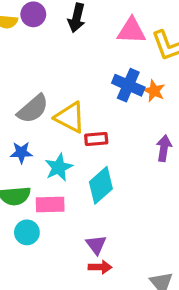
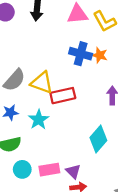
red rectangle: (96, 139) -> (63, 96), size x1.5
cyan diamond: (101, 185) -> (98, 139), moved
pink rectangle: (50, 204) -> (49, 170), moved

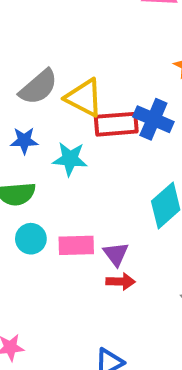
blue cross: (81, 54) -> (153, 119), moved
cyan star: (39, 120) -> (70, 159), turned 30

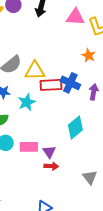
yellow triangle: (84, 98) -> (35, 71), turned -30
cyan star: (70, 159) -> (27, 102), turned -30

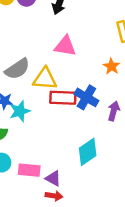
pink triangle: (75, 17) -> (65, 46), moved
cyan star: (27, 102) -> (20, 111), moved
purple triangle: (49, 152) -> (53, 178), turned -32

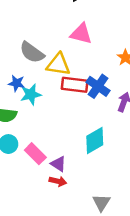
gray semicircle: (17, 69) -> (32, 52), turned 65
pink rectangle: (29, 170) -> (35, 154), turned 35

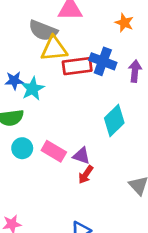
gray semicircle: (32, 52) -> (43, 31), moved
red arrow: (58, 181) -> (86, 175), turned 126

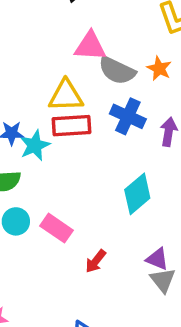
gray semicircle: (43, 31) -> (117, 71), moved
red rectangle: (77, 66) -> (71, 126), moved
purple triangle: (82, 156) -> (157, 259), moved

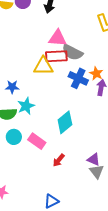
orange star: (159, 68) -> (96, 73), moved
red rectangle: (71, 126) -> (56, 56), moved
cyan star: (35, 145) -> (26, 106), moved
cyan diamond: (137, 194) -> (65, 122), moved

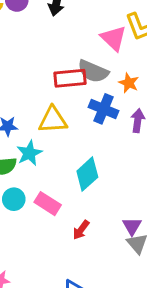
pink triangle: (58, 38) -> (114, 38), moved, turned 42
yellow triangle: (43, 66) -> (53, 120), moved
orange star: (96, 73) -> (129, 83), moved
purple triangle: (94, 159) -> (132, 226), turned 40

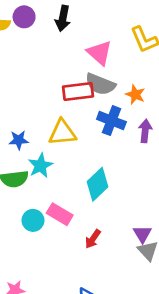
pink triangle: (114, 38) -> (99, 53), moved
cyan circle: (14, 199) -> (33, 220), moved

